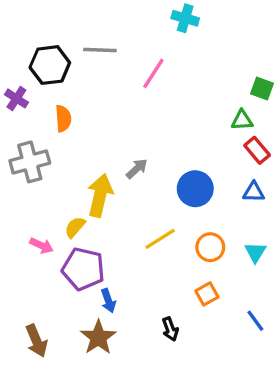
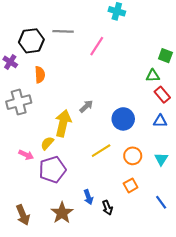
purple pentagon: (83, 269) -> (52, 170), turned -30
blue arrow: (108, 301) -> (88, 197), moved

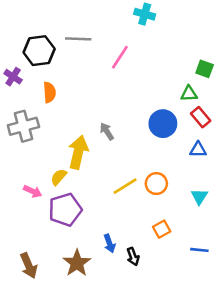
gray arrow: (86, 106) -> (107, 131), turned -80
blue circle: (123, 119) -> (163, 124), moved
orange circle: (133, 156) -> (156, 184), moved
blue line: (161, 202) -> (199, 250), turned -48

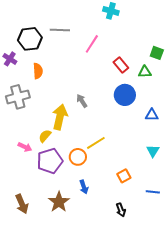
red rectangle: (201, 117) -> (121, 65), moved
orange circle: (156, 184) -> (78, 157), moved
black arrow: (133, 256) -> (121, 210), moved

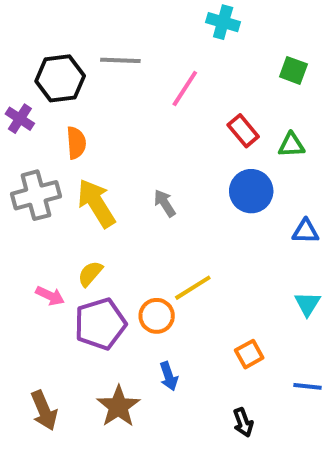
green square: (157, 53) -> (293, 70), moved
yellow arrow: (60, 117) -> (96, 203), moved, turned -45

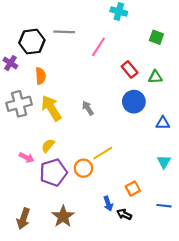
blue arrow: (169, 376) -> (108, 204), moved
brown arrow: (44, 410) -> (23, 219), turned 42
black arrow: (243, 422) -> (124, 214), moved, turned 136

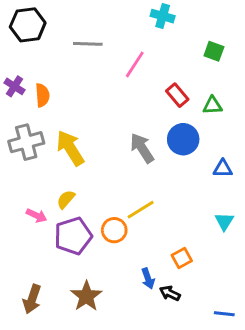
black hexagon: (32, 42) -> (28, 25), moved
orange semicircle: (41, 76) -> (42, 95), moved
gray arrow: (88, 108) -> (142, 148), moved, size x1.5
blue line: (164, 206) -> (224, 314), moved

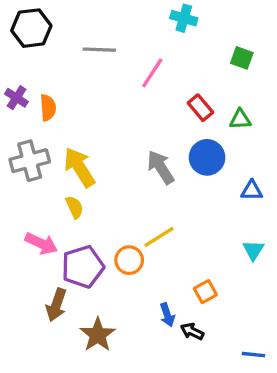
yellow semicircle: (66, 199) -> (74, 207), moved, turned 114
pink arrow: (36, 215) -> (41, 244), size x1.4
brown arrow: (32, 299) -> (56, 305), moved

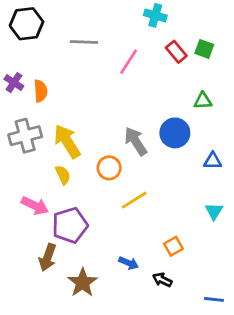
red rectangle: (200, 108) -> (176, 52), moved
orange circle: (129, 260) -> (109, 168), moved
blue arrow: (167, 315) -> (129, 263), moved, turned -48

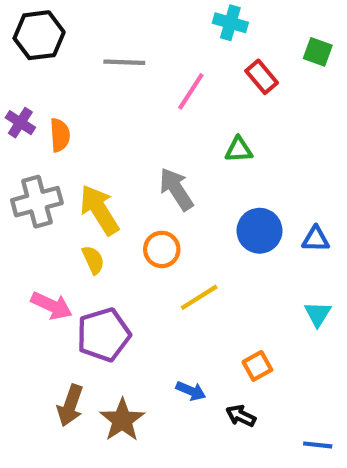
green square: (204, 49) -> (318, 52), moved
green triangle: (203, 101) -> (239, 150), moved
blue circle: (175, 133) -> (259, 231), moved
gray arrow: (136, 141) -> (176, 189), moved
brown arrow: (48, 257) -> (70, 405), moved

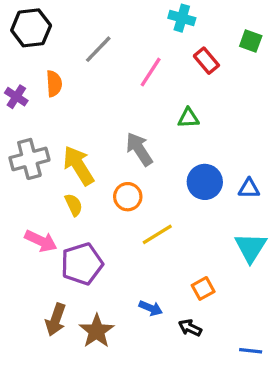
gray line: (124, 62) -> (98, 49), turned -48
orange semicircle: (60, 135) -> (54, 84), moved
cyan triangle: (318, 314) -> (251, 247), size x1.5

